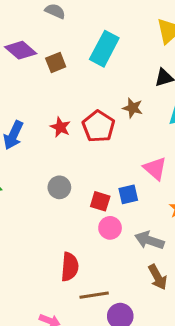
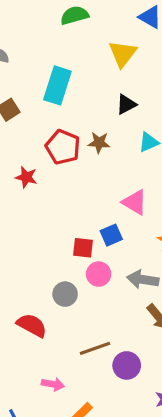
red pentagon: (99, 126) -> (63, 147), moved
gray circle: (59, 187) -> (65, 294), moved
red semicircle: (70, 267) -> (32, 325), moved, turned -56

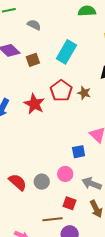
red star: (26, 177) -> (34, 104), size x1.5
red square: (83, 248) -> (69, 203), moved
red semicircle: (32, 325) -> (18, 182), moved

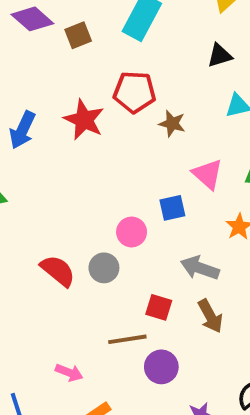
red pentagon: (61, 91) -> (134, 92), turned -30
brown star: (84, 93) -> (172, 124), moved
pink circle: (65, 174) -> (132, 232), moved

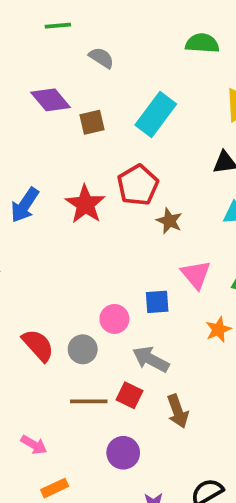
red pentagon: (134, 92) -> (138, 185), turned 30
gray arrow: (200, 268) -> (151, 359), moved
brown line: (127, 339) -> (89, 401), moved

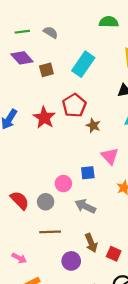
green line: (58, 26) -> (22, 32), moved
red square: (129, 395) -> (114, 254), moved
brown arrow: (178, 411) -> (91, 243), moved

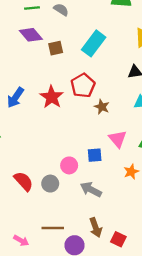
brown line: (50, 232) -> (53, 228), moved

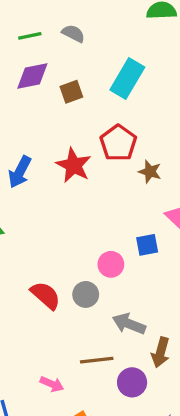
purple diamond: (31, 35) -> (32, 76), turned -55
gray arrow: (91, 189) -> (129, 324), moved
brown arrow: (96, 227) -> (161, 352), turned 42

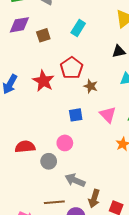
cyan rectangle: (127, 78) -> (78, 28), size x0.7
blue square: (147, 245) -> (76, 115), moved
red semicircle: (46, 295) -> (25, 147), moved, turned -48

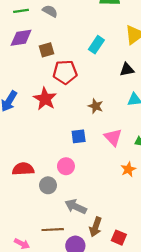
cyan rectangle: (78, 28) -> (96, 45), moved
red pentagon: (72, 68) -> (65, 72), moved, turned 30

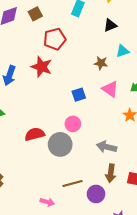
brown square: (46, 50) -> (35, 14), moved
brown star: (96, 106) -> (101, 63), moved
gray circle: (48, 185) -> (60, 144), size x1.5
gray arrow: (76, 207) -> (107, 147), moved

